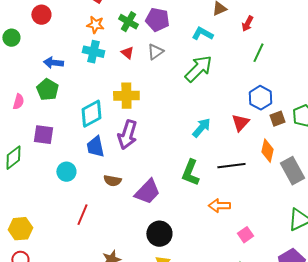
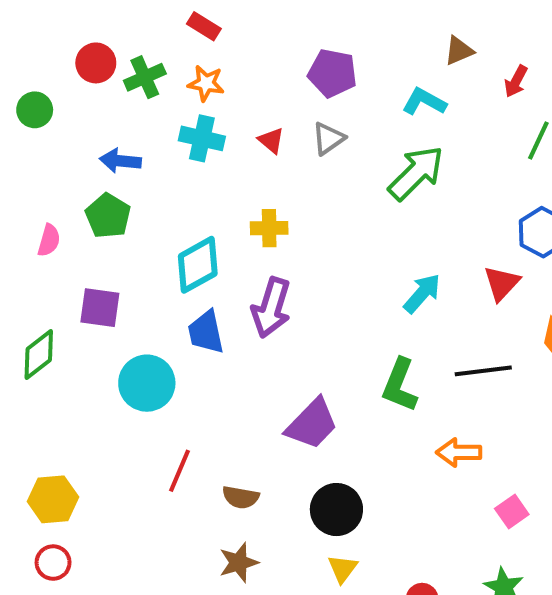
green cross: (128, 22) -> (145, 77), moved, turned 36
yellow cross: (126, 96) -> (269, 228), size x0.7
cyan circle: (66, 172) -> (147, 383), size x1.4
brown semicircle: (112, 181) -> (241, 497), moved

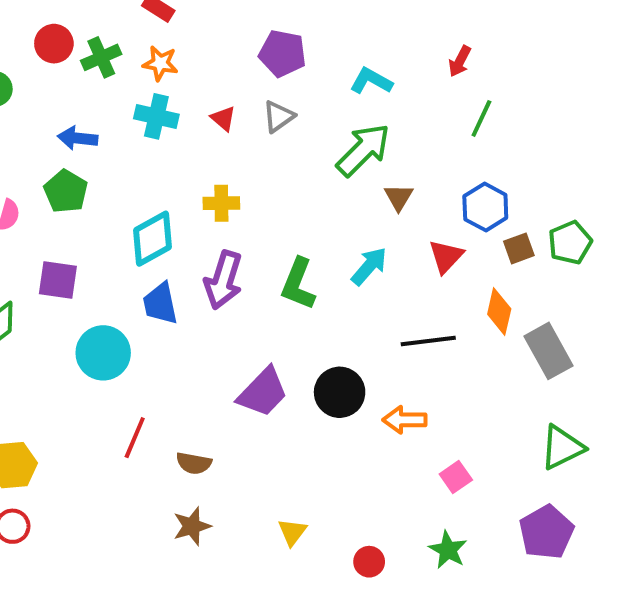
brown triangle: (459, 51) -> (399, 197), moved, turned -36
green L-shape: (400, 385) -> (298, 284), moved
black circle: (336, 510) -> (340, 392), moved

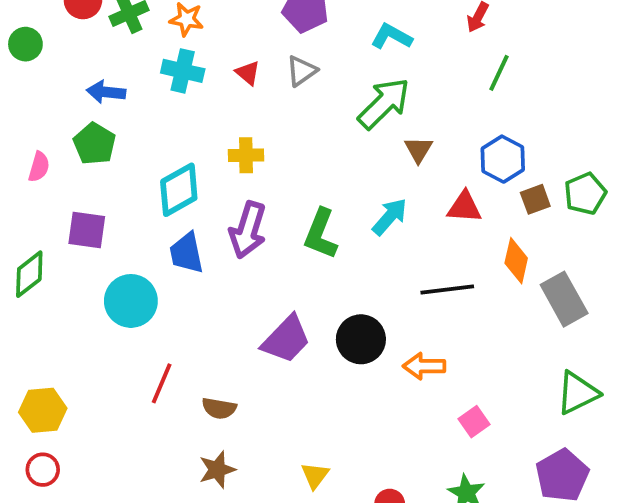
red triangle: (446, 256) -> (464, 207), turned 51

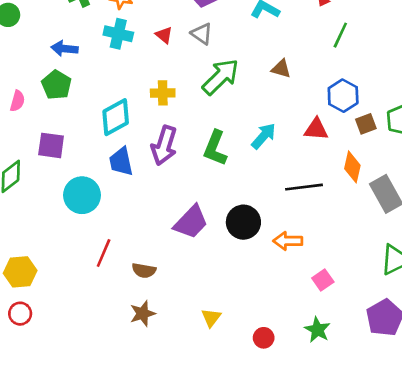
gray triangle: (301, 71) -> (202, 34), turned -50
green arrow: (384, 104) -> (221, 77), moved
brown triangle: (418, 150) -> (281, 69), moved, turned -45

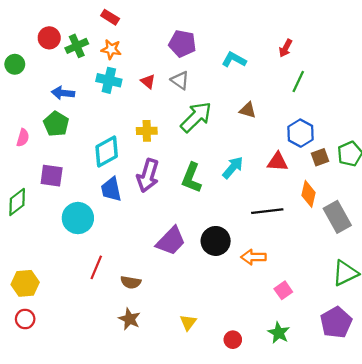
brown star: (143, 314) -> (130, 319), turned -30

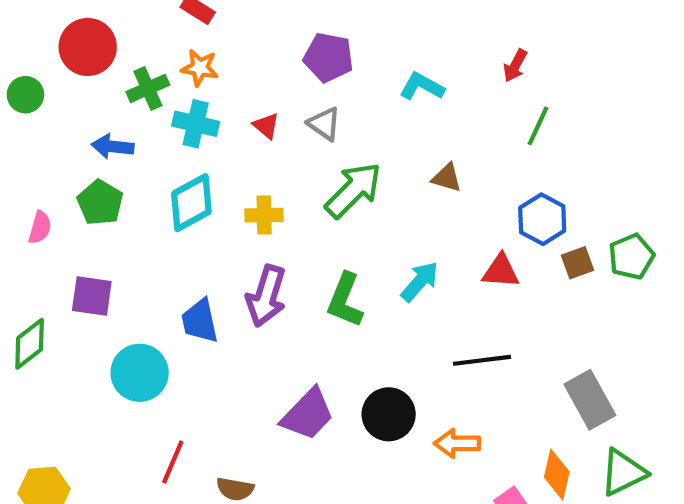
red circle: (49, 38) -> (88, 47), size x1.4
green cross: (77, 46) -> (148, 88), moved
cyan diamond: (107, 151) -> (191, 203), moved
orange diamond: (309, 194) -> (557, 474), moved
gray rectangle: (337, 217) -> (590, 400), moved

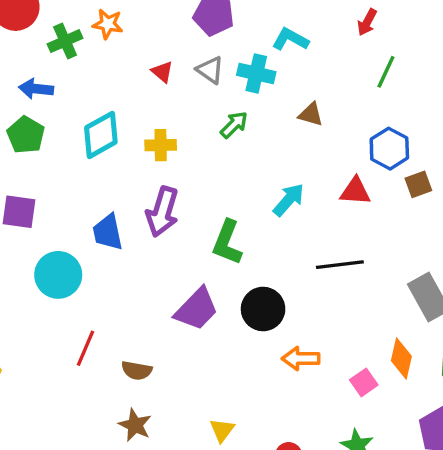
cyan cross: (196, 124) -> (256, 73), moved
green arrow: (353, 190) -> (234, 125), size x0.6
green L-shape: (345, 300) -> (227, 242), moved
orange arrow: (457, 443) -> (301, 359), moved

